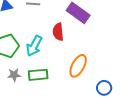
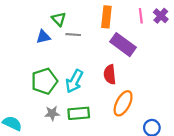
red semicircle: (58, 32) -> (110, 75), moved

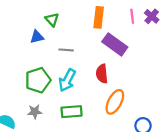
gray line: (73, 35) -> (66, 50), moved
gray star: (52, 113) -> (35, 112), moved

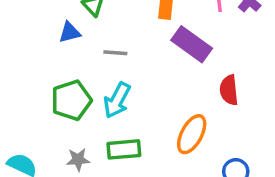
red semicircle: (102, 74) -> (229, 90), moved
gray star: (35, 112) -> (78, 160), moved

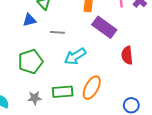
cyan arrow: (117, 100) -> (75, 56), moved, turned 30
orange ellipse: (192, 134) -> (92, 88), moved

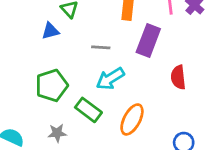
purple rectangle: (104, 27) -> (148, 41), turned 75
gray line: (57, 32) -> (101, 47), moved
green rectangle: (63, 92) -> (88, 110), moved, turned 42

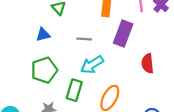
blue triangle: (50, 31) -> (43, 35), moved
green rectangle: (88, 110) -> (74, 90), turned 70

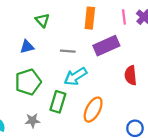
purple rectangle: (123, 33) -> (106, 46), turned 45

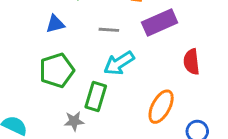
orange ellipse: (93, 110) -> (161, 107), moved
gray star: (32, 121) -> (74, 121), moved

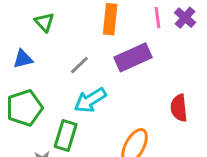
gray line: (109, 30) -> (79, 65), turned -48
red semicircle: (191, 62) -> (179, 108), moved

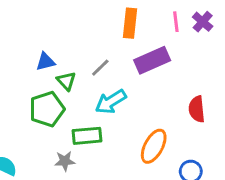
green triangle: (44, 22) -> (66, 81), moved
green rectangle: (66, 135) -> (87, 136), turned 68

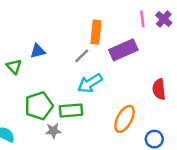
orange rectangle: (130, 23) -> (96, 32), moved
green triangle: (66, 81) -> (14, 67), moved
green pentagon: (47, 109) -> (39, 106), moved

